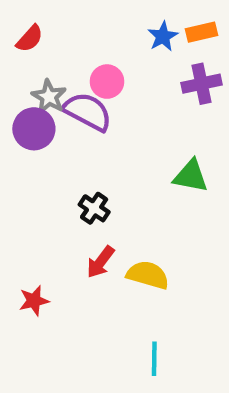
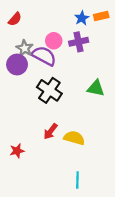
purple cross: (202, 84) -> (79, 42), moved
black cross: (94, 208) -> (49, 90), moved, size x1.6

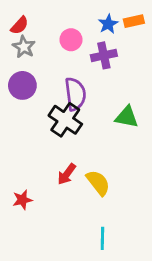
pink circle: (54, 41) -> (71, 40), moved
gray star: (25, 48) -> (24, 47), moved
purple semicircle: (44, 56) -> (75, 94), moved, turned 55
yellow semicircle: (74, 138) -> (98, 183), turned 36

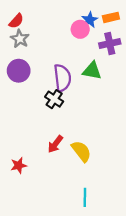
pink circle: (71, 40) -> (80, 29), moved
purple cross: (104, 55) -> (110, 43), moved
green triangle: (127, 117) -> (92, 71), moved
black cross: (65, 120) -> (54, 99), size x0.7

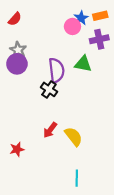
gray star: (20, 39) -> (18, 50), moved

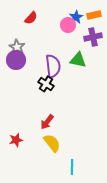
red semicircle: (15, 19) -> (31, 18), moved
yellow semicircle: (74, 136) -> (52, 143), moved

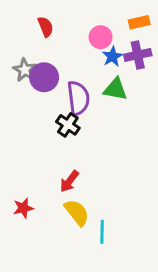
blue star: (76, 17) -> (112, 56), moved
red semicircle: (31, 18) -> (46, 27), turned -64
purple circle: (16, 60) -> (44, 77), moved
cyan line: (72, 167) -> (102, 232), moved

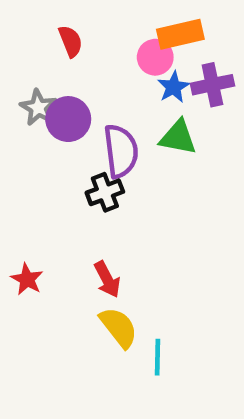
orange rectangle: (139, 22) -> (180, 34), moved, size x1.4
black cross: (68, 125) -> (105, 192), turned 35
red arrow: (69, 181) -> (107, 279), turned -65
red star: (23, 208) -> (27, 279), moved, turned -30

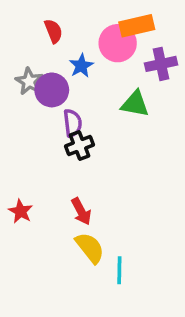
pink circle: (155, 57) -> (118, 43), size x1.4
blue star: (174, 87) -> (81, 66), moved
purple semicircle: (121, 151) -> (73, 123), moved, size x0.7

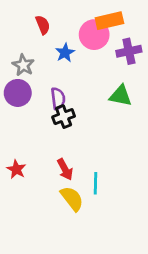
purple circle: (52, 90) -> (18, 93), moved
green triangle: (135, 104) -> (121, 96), moved
cyan line: (119, 270) -> (96, 183), moved

